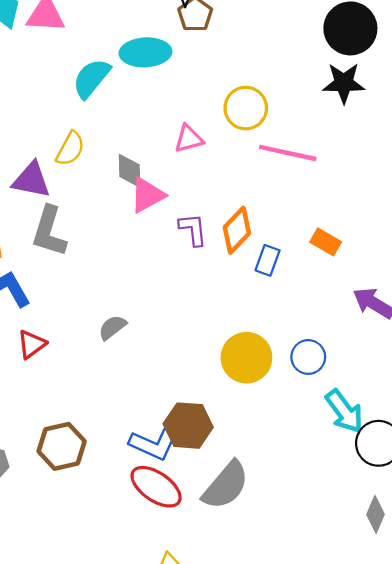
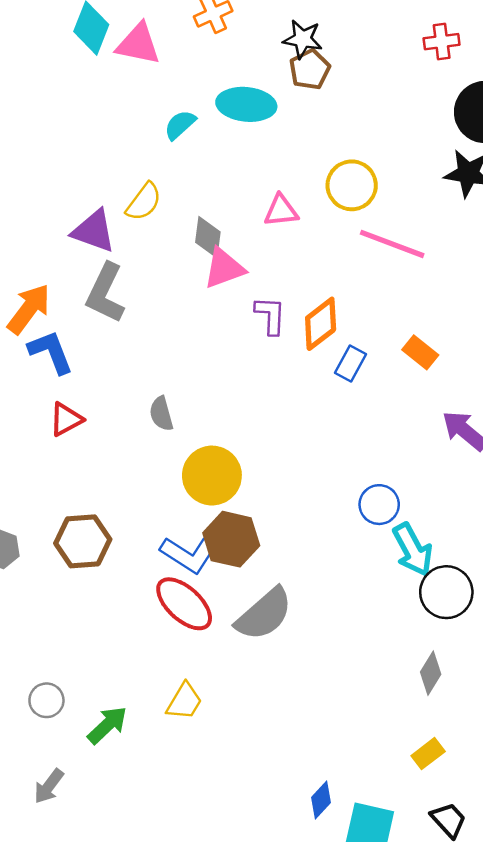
cyan semicircle: (91, 78) -> (180, 125), size x0.7
gray semicircle: (112, 327) -> (161, 414), turned -76
blue circle: (308, 357) -> (379, 505), moved
yellow circle: (246, 358) -> (212, 476), moved

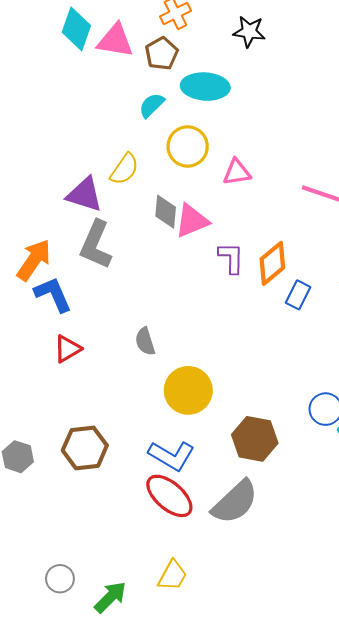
brown pentagon: (310, 69) -> (162, 53), moved
yellow circle: (352, 185) -> (188, 146), moved
gray diamond: (208, 237) -> (166, 212), moved
brown hexagon: (231, 539) -> (255, 439), moved

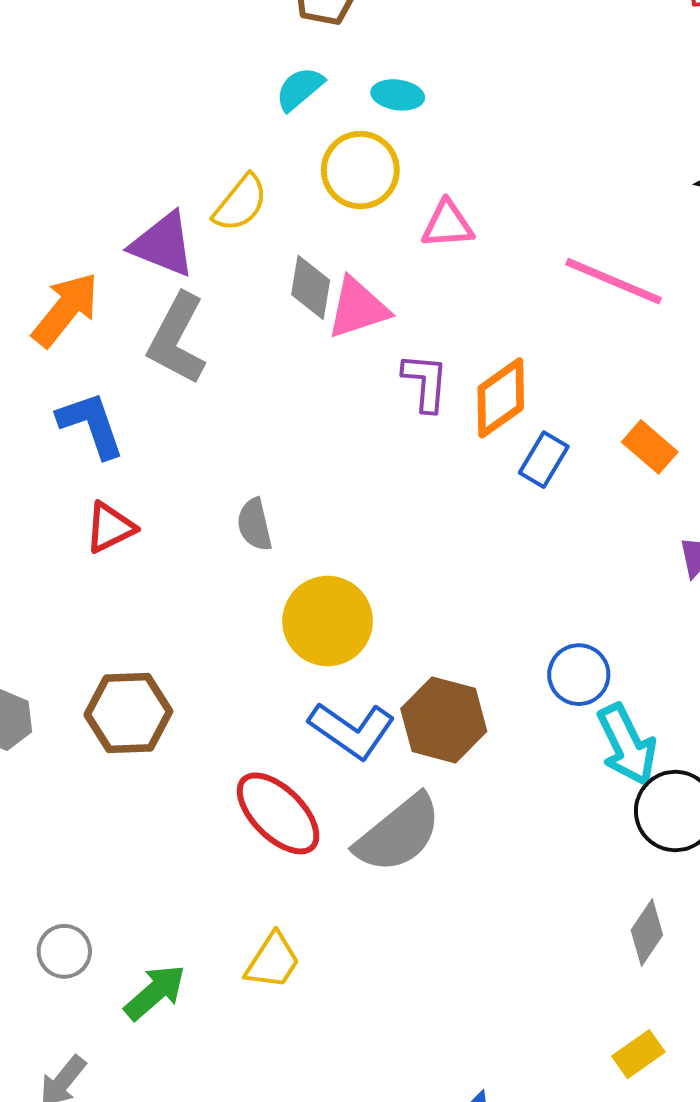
cyan ellipse: (205, 87) -> (398, 95), moved, size x0.6
orange arrow: (34, 260) -> (65, 309), moved
blue L-shape: (172, 456) -> (352, 730), moved

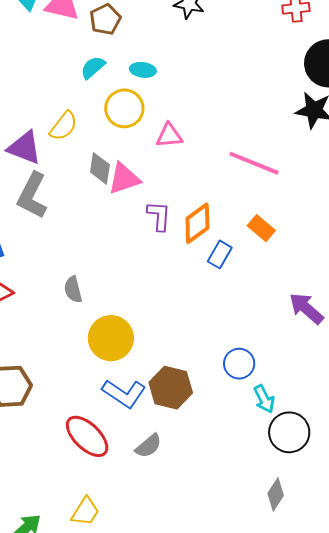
orange rectangle: (650, 447) -> (261, 228), moved
cyan arrow: (627, 745) -> (264, 399), size x0.7
gray semicircle: (398, 834) -> (148, 446), size x0.6

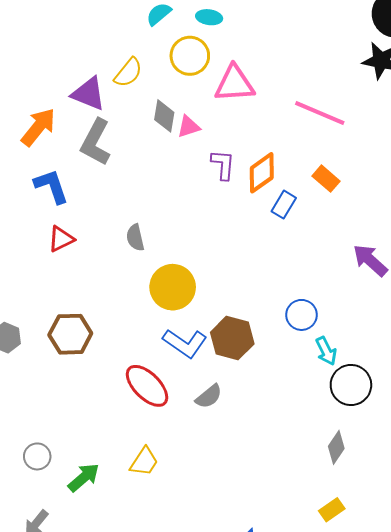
pink triangle: (169, 135) -> (235, 84), size x1.5
pink triangle: (124, 179) -> (188, 127), size x0.7

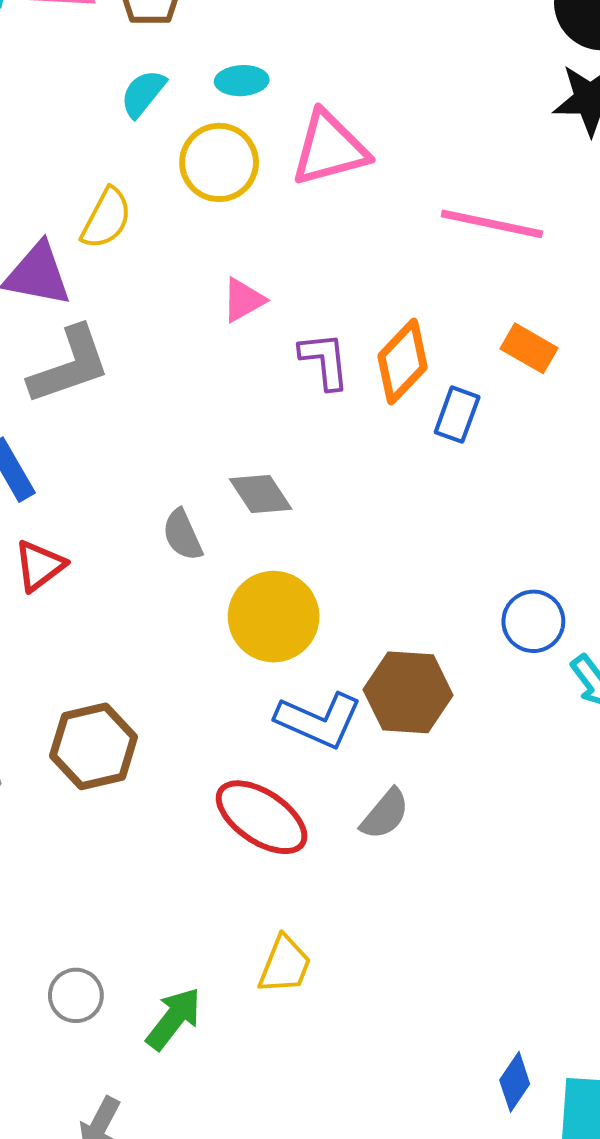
pink triangle: (235, 84) -> (330, 149), moved
gray diamond: (164, 116) -> (261, 494), moved, turned -32
gray L-shape: (96, 142) -> (70, 365), turned -126

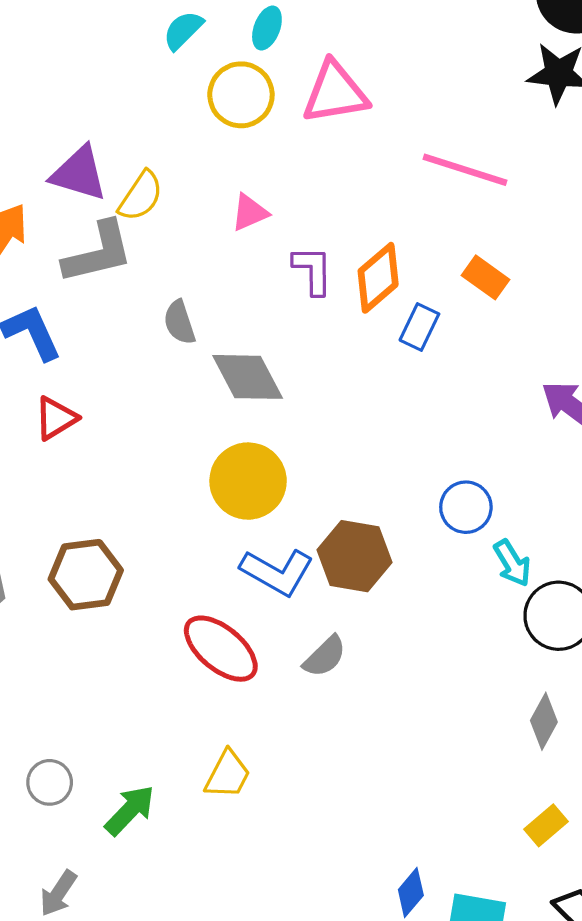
cyan ellipse: (242, 81) -> (267, 28), turned -72
yellow semicircle: (106, 218) -> (141, 196), moved
gray diamond: (261, 494) -> (248, 377), size x1.4
gray semicircle: (182, 535) -> (179, 322), moved

